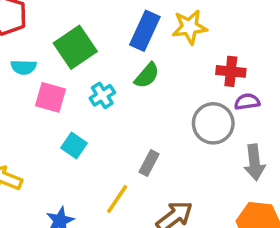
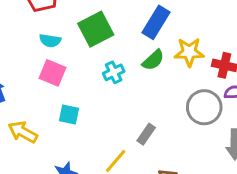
yellow star: (189, 27) -> (189, 52), moved
pink square: (50, 97) -> (53, 73), moved
cyan square: (74, 146) -> (69, 114), moved, turned -30

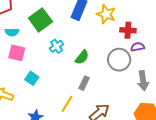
yellow star: (189, 52) -> (106, 14), moved, turned 30
green semicircle: (153, 60) -> (82, 57), moved
cyan square: (69, 114) -> (32, 78), turned 32

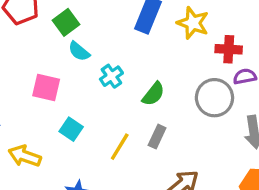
green square: (40, 20) -> (66, 22), moved, size x0.7
cyan semicircle: (12, 32) -> (79, 51), moved, turned 40
yellow line: (67, 104) -> (120, 147), moved

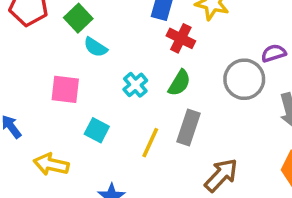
red cross: (229, 49) -> (181, 38), moved, turned 30
cyan cross: (111, 76) -> (135, 85), moved
gray rectangle: (157, 137) -> (188, 127), size x1.4

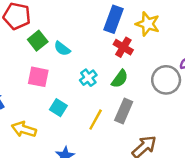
green square: (78, 18) -> (38, 41), moved

